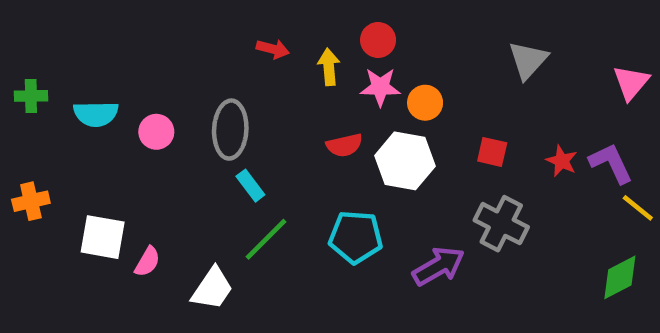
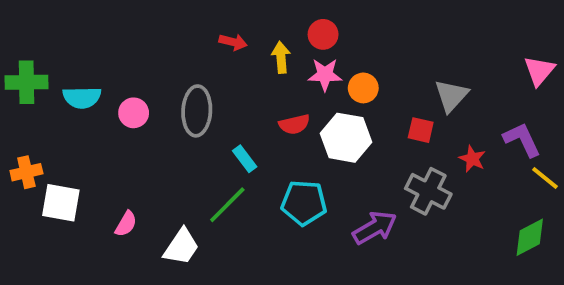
gray triangle: (528, 60) -> (451, 96), moved
green cross: (31, 96) -> (26, 82), size x1.5
red star: (562, 161) -> (472, 159), moved
cyan rectangle: (250, 186) -> (245, 159), moved
white square: (103, 237) -> (61, 203), moved

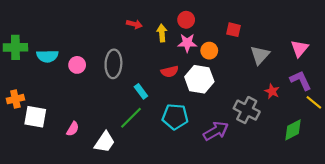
pink triangle: (539, 71) -> (300, 48), moved
red square: (421, 130) -> (233, 30), moved
green diamond: (530, 237) -> (293, 130), moved

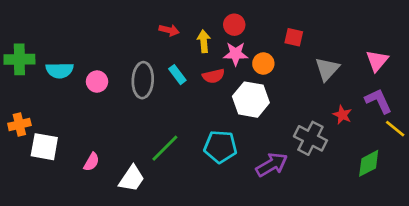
red semicircle: (170, 72) -> (213, 76), moved
cyan rectangle: (141, 91) -> (177, 75), moved

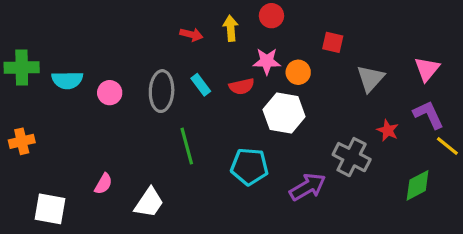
red circle: (234, 25) -> (271, 16), moved
yellow arrow: (204, 41) -> (231, 28), moved
white square: (44, 147) -> (50, 209), moved
green line: (165, 148) -> (187, 146), moved, turned -60

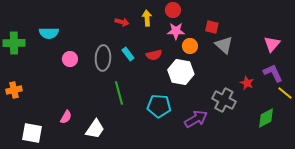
pink star: (267, 61) -> (176, 31), moved
gray triangle: (370, 79) -> (224, 45), moved, turned -30
cyan semicircle: (67, 80) -> (49, 33), moved

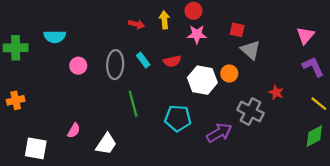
pink triangle: (272, 44) -> (305, 35), moved
orange circle: (190, 46) -> (229, 73), moved
purple L-shape: (273, 73) -> (313, 67), moved
green diamond: (266, 118) -> (314, 136), moved

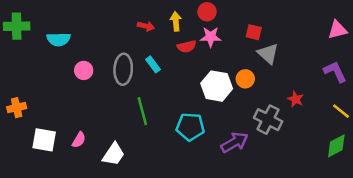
pink triangle: (305, 35) -> (337, 30), moved, turned 36
green cross: (16, 48) -> (17, 26), moved
red semicircle: (172, 61) -> (187, 46), moved
white square: (36, 148) -> (44, 140), moved

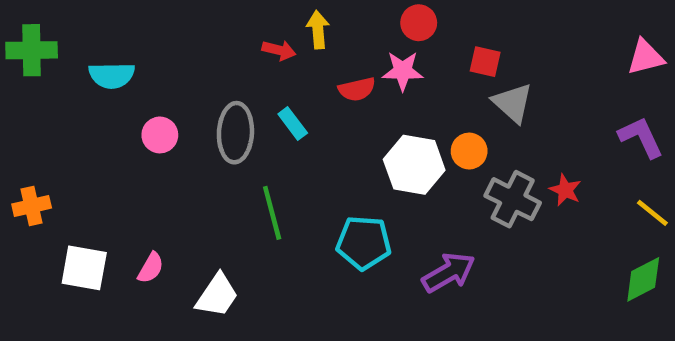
red circle: (207, 12) -> (419, 23), moved
yellow arrow: (176, 21) -> (318, 30), moved
gray cross: (268, 120) -> (513, 199), moved

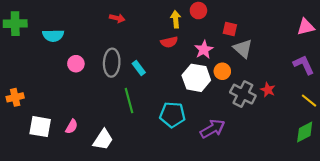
yellow arrow: (318, 30) -> (176, 19), moved
red arrow: (279, 50) -> (117, 18), moved
pink star: (403, 71) -> (204, 50), moved, turned -30
cyan rectangle: (293, 124) -> (139, 68), moved

